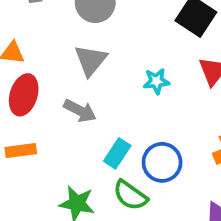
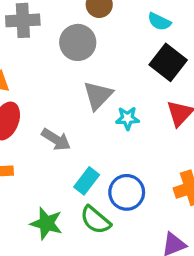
gray triangle: (91, 60) -> (98, 95), moved

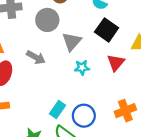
gray triangle: (98, 95) -> (72, 41), moved
gray arrow: (56, 139) -> (36, 57), moved

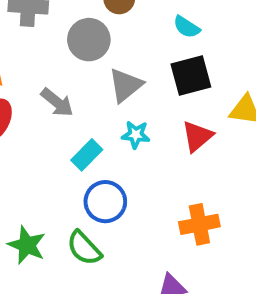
black square: (107, 30) -> (191, 76), turned 30
cyan rectangle: (57, 110) -> (87, 155), moved
blue circle: (84, 116) -> (105, 202), moved

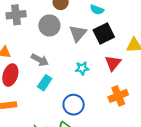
gray triangle: (126, 85) -> (78, 33), moved
cyan rectangle: (87, 155) -> (45, 83), moved
orange cross: (199, 224) -> (118, 96), moved

